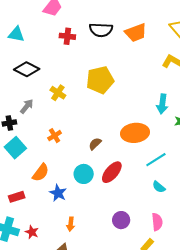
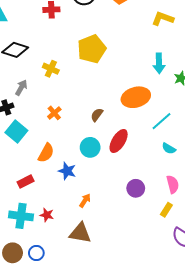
orange arrow: (71, 224) -> (85, 201), turned -144

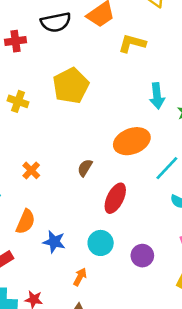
yellow L-shape: (163, 19) -> (132, 43), moved
yellow cross: (51, 69) -> (18, 101), moved
cyan circle: (90, 147) -> (101, 243), moved

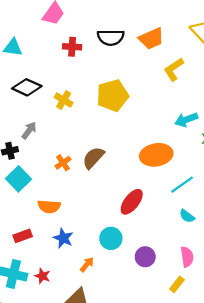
yellow L-shape: (132, 43) -> (174, 69), turned -60
cyan arrow: (157, 96) -> (186, 120), turned 65
brown semicircle: (85, 168) -> (93, 158), moved, size x1.5
orange semicircle: (26, 222) -> (49, 206), turned 60
blue star: (54, 242) -> (63, 238), moved

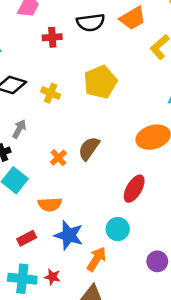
blue star: (63, 238) -> (69, 235), size x1.4
purple circle: (145, 257) -> (157, 261), moved
orange arrow: (87, 264) -> (97, 259), size x1.5

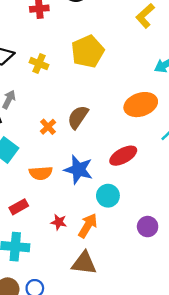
red ellipse: (134, 189) -> (123, 156), turned 32
blue star: (69, 235) -> (78, 170), moved
red star: (52, 277) -> (59, 222), moved

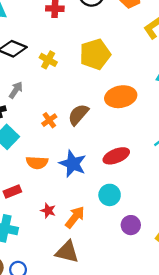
orange ellipse: (141, 105) -> (121, 97), moved
cyan circle: (108, 196) -> (110, 195), moved

